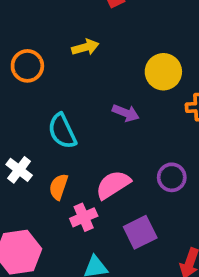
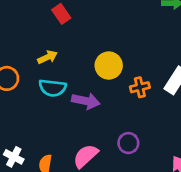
purple arrow: (126, 113) -> (86, 101), size x1.4
cyan semicircle: (62, 131) -> (53, 88), moved, turned -48

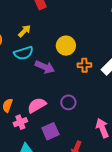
yellow arrow: (47, 57) -> (24, 31), turned -32
cyan semicircle: (53, 88) -> (24, 53), turned -36

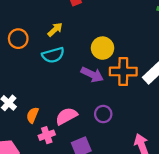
orange cross: (84, 65) -> (123, 72), size x1.6
purple arrow: (45, 67) -> (92, 75), moved

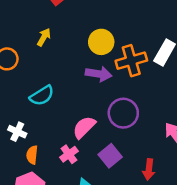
cyan semicircle: (53, 55) -> (42, 96), moved
purple circle: (103, 114) -> (123, 113), size x1.5
orange semicircle: (32, 115) -> (32, 155), moved

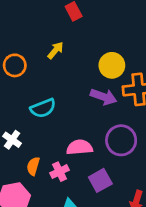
pink semicircle: (84, 127) -> (79, 147), turned 30
orange semicircle: (32, 155) -> (33, 166), moved

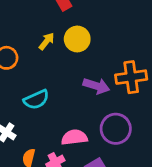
yellow circle: (112, 65) -> (77, 39), moved

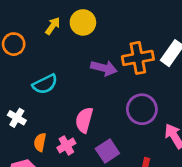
purple circle: (116, 129) -> (142, 109), moved
pink semicircle: (74, 137) -> (84, 120), turned -65

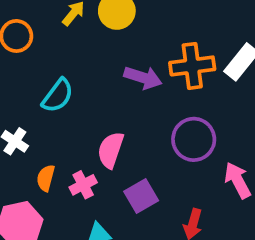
cyan semicircle: (45, 84) -> (58, 96), turned -30

